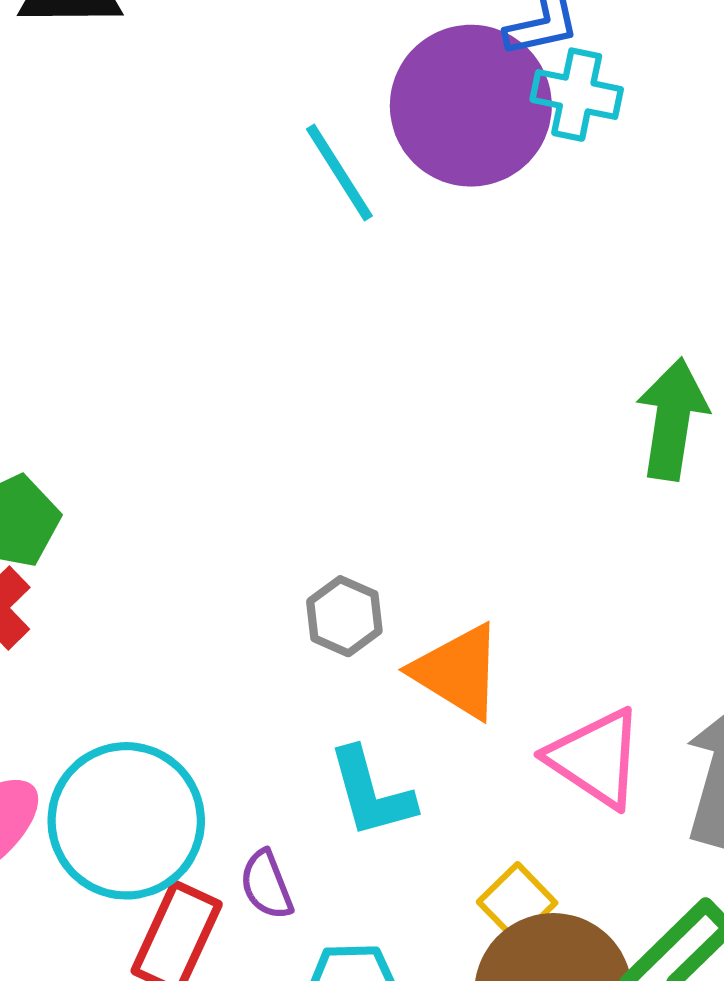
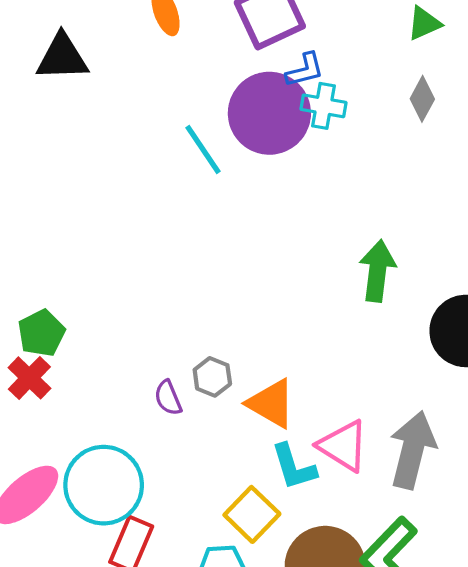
cyan L-shape: (371, 793) -> (294, 467), moved
purple semicircle: (266, 885) -> (168, 398), moved
yellow square: (517, 902) -> (252, 514), moved, size x1.4

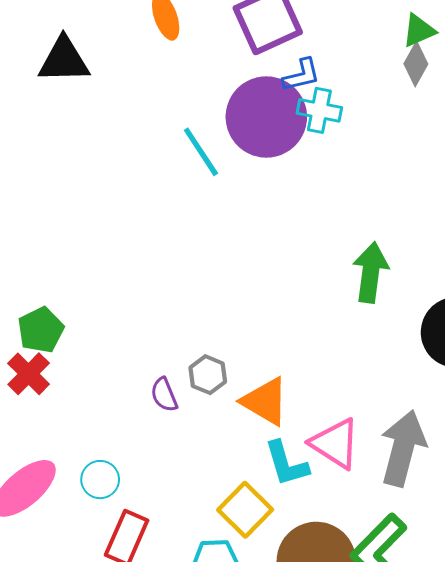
gray diamond: (422, 99) -> (416, 64), moved
cyan circle: (104, 485) -> (100, 480), size x0.5

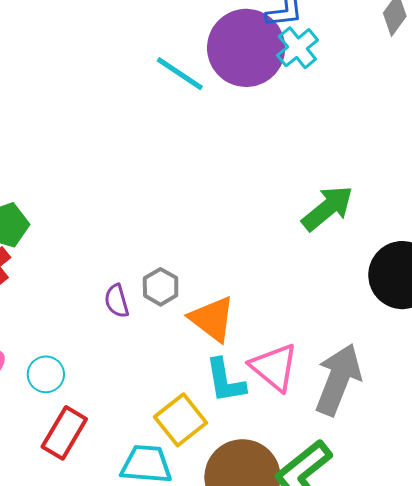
cyan cross: (319, 110) -> (297, 48), turned 33
cyan line: (201, 152) -> (180, 74), turned -30
green arrow: (370, 272) -> (327, 208), turned 36

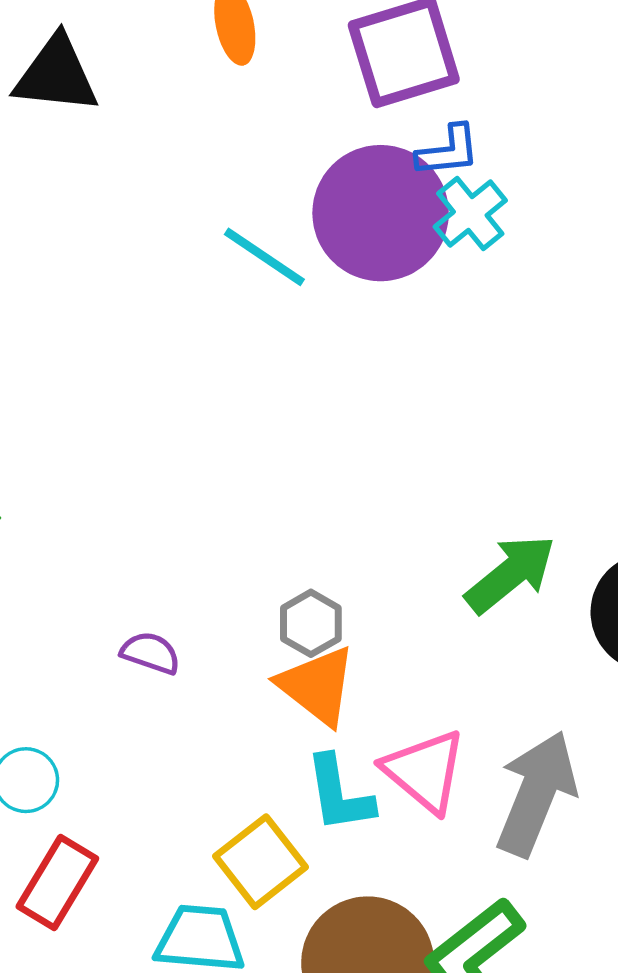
green arrow: (327, 208) -> (510, 574), moved
gray hexagon: (161, 287) -> (311, 623), moved
purple semicircle: (117, 301) -> (151, 653), turned 124

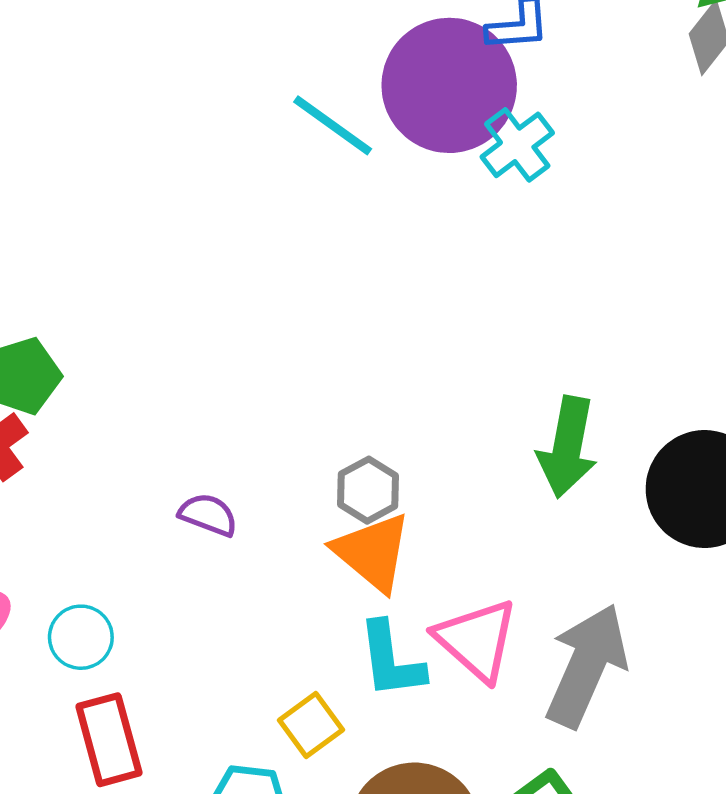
cyan cross: (470, 214) -> (517, 145), moved
green arrow: (510, 574) -> (567, 447), turned 138
yellow square: (260, 862) -> (311, 725), size x0.7
red rectangle: (57, 883) -> (109, 740), turned -48

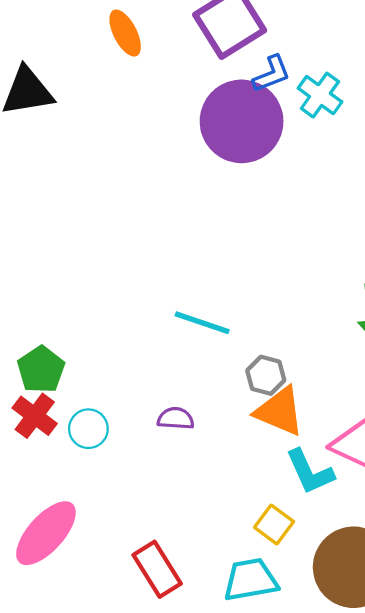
cyan line: (333, 125) -> (202, 323), moved
cyan cross: (517, 145) -> (320, 95), moved
cyan circle: (81, 637) -> (88, 429), moved

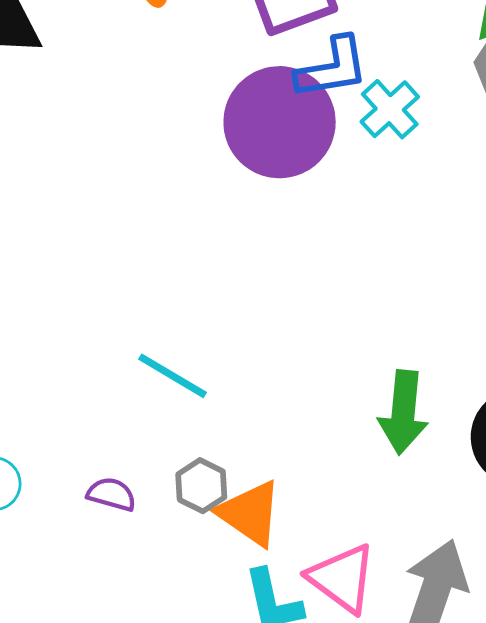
blue L-shape: (272, 74) -> (332, 68), size x1.4
gray hexagon: (266, 375) -> (201, 486), moved

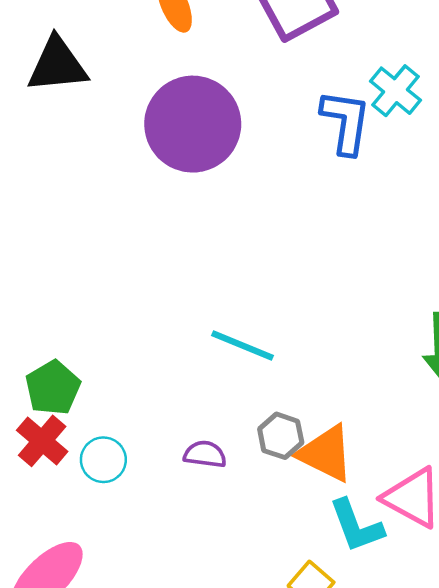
blue L-shape: (332, 68) -> (346, 122), moved, turned -64
purple circle: (280, 122) -> (193, 124), moved

